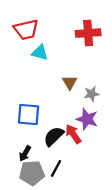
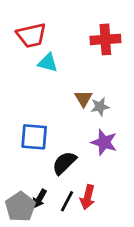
gray star: (92, 94) -> (100, 107), moved
red arrow: (73, 134) -> (88, 197), moved, turned -132
black arrow: (25, 154) -> (40, 199), moved
gray pentagon: (32, 173) -> (20, 207), moved, turned -30

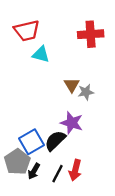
blue square: (34, 137) -> (32, 142), moved, turned -35
purple star: (104, 142) -> (72, 123), moved
gray pentagon: (20, 207) -> (17, 162), moved

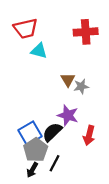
gray pentagon: (17, 162) -> (36, 150), moved
red arrow: (75, 170) -> (89, 135), moved
black arrow: (34, 171) -> (32, 170), moved

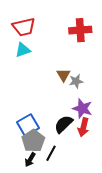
cyan triangle: (39, 51) -> (23, 50), moved, turned -35
purple star: (68, 115) -> (82, 108), moved
black semicircle: (52, 132) -> (64, 124), moved

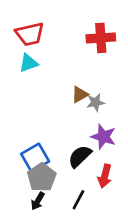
brown triangle: (64, 75) -> (80, 95), turned 32
red arrow: (83, 127) -> (105, 176), moved
black line: (51, 153) -> (78, 200), moved

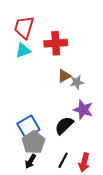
red trapezoid: (30, 34) -> (24, 27), turned 120
red cross: (101, 38) -> (56, 43), moved
red arrow: (105, 176) -> (84, 162), moved

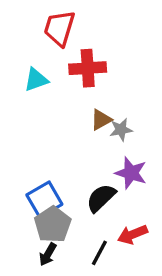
red trapezoid: (24, 27) -> (59, 28), moved
red arrow: (84, 162) -> (133, 234), moved, turned 54

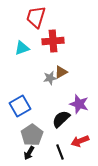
gray star: (121, 130) -> (50, 78), moved
blue square: (44, 200) -> (20, 106), moved
black line: (99, 253) -> (60, 152), turned -49

